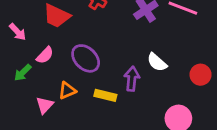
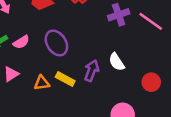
pink semicircle: (45, 55) -> (21, 42), moved
orange triangle: (67, 90) -> (42, 83), moved

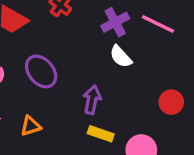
white semicircle: (117, 62) -> (121, 57), moved
yellow rectangle: (65, 79) -> (101, 134), moved

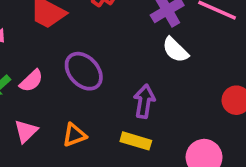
yellow rectangle: (101, 134) -> (136, 141), moved

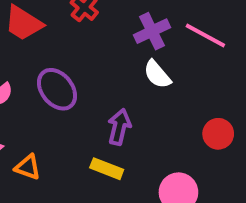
orange triangle: (74, 135) -> (28, 167), moved, turned 35

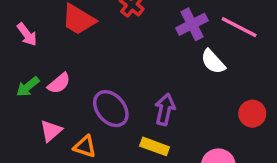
white semicircle: (157, 74) -> (213, 62), moved
purple ellipse: (57, 89) -> (111, 109), moved

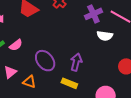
white semicircle: (213, 62) -> (105, 36), turned -42

